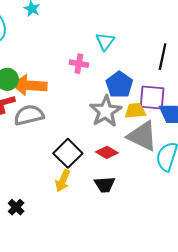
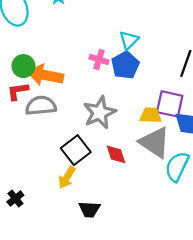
blue pentagon: (119, 85) -> (125, 65), moved
gray star: (106, 111) -> (100, 113), moved
red diamond: (107, 152) -> (116, 154), turned 35
black trapezoid: (105, 185) -> (89, 209), moved

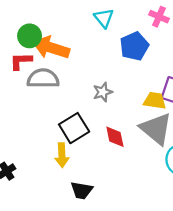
cyan triangle: (129, 40) -> (104, 18), moved, turned -30
pink cross: (99, 59) -> (159, 17), moved
gray star: (100, 113) -> (103, 92), size x0.6
yellow arrow: (67, 177) -> (62, 155), turned -40

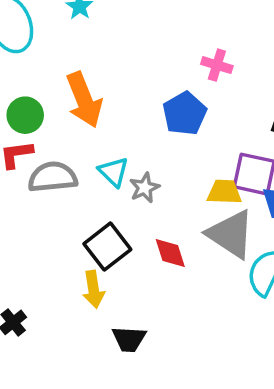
cyan triangle: (104, 18) -> (113, 172), moved
orange arrow: (51, 48) -> (84, 100), moved, turned -123

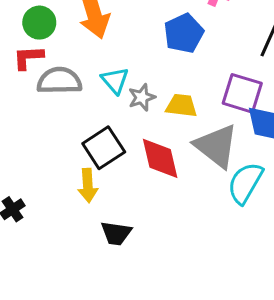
yellow trapezoid: (224, 192) -> (181, 106), moved
red diamond: (170, 253) -> (160, 158), size x1.4

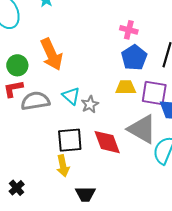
blue pentagon: (184, 33) -> (134, 58), moved
yellow trapezoid: (181, 106) -> (126, 87), moved
black square: (104, 148) -> (70, 140), turned 36

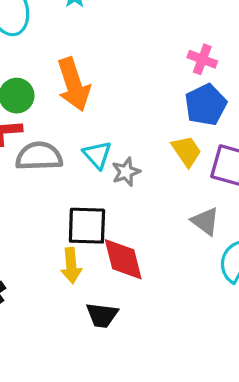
yellow trapezoid: (126, 87) -> (186, 151), turned 50
gray triangle: (142, 129) -> (205, 221), size x0.6
red diamond: (107, 142) -> (123, 259), moved

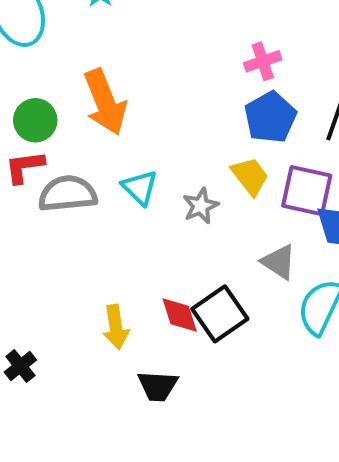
pink cross: (202, 59) -> (263, 61), turned -36
gray star: (126, 172) -> (201, 206), moved
black square: (87, 226) -> (220, 314), moved, turned -33
red diamond: (123, 259) -> (180, 315), size x0.7

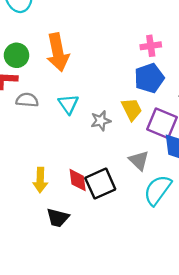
gray semicircle: (68, 194) -> (27, 100), size x0.7

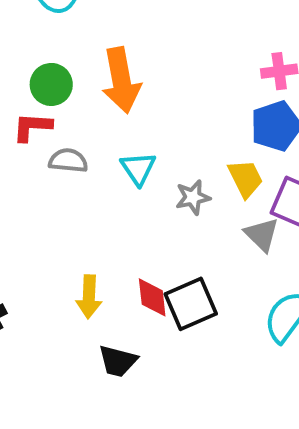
gray triangle: (139, 160) -> (262, 235), moved

